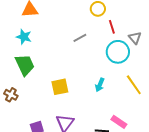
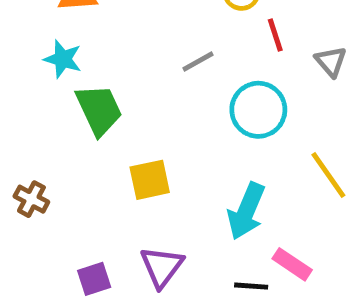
cyan circle: (118, 52) -> (258, 110), moved
green trapezoid: (25, 65) -> (99, 110), moved
cyan arrow: (100, 85) -> (246, 211), moved, size x1.6

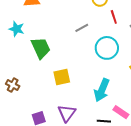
cyan star: (63, 59) -> (17, 29), moved

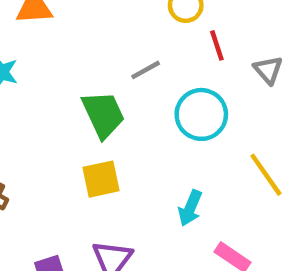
green trapezoid: (41, 48) -> (103, 114), moved
cyan arrow: (102, 90) -> (190, 208), size x0.7

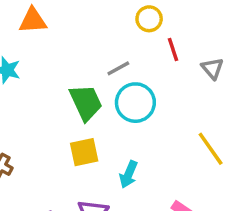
cyan circle: (201, 114) -> (135, 103), moved
cyan arrow: (190, 208) -> (129, 174), moved

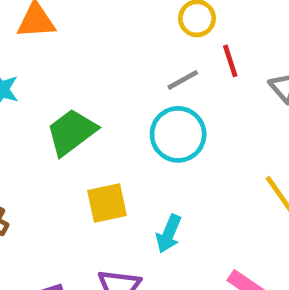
gray line: (118, 68) -> (183, 80), moved
green trapezoid: (86, 103) -> (71, 132), moved, turned -102

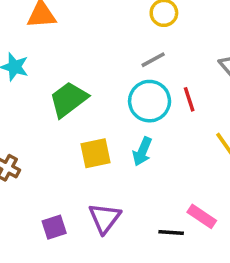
red line: (230, 61) -> (189, 99), moved
cyan arrow: (169, 234) -> (142, 151), moved

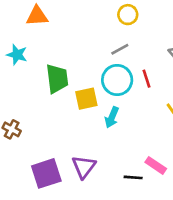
green trapezoid: (69, 99) -> (57, 79), turned 120
yellow square: (96, 153) -> (86, 99), moved
purple square: (54, 227) -> (46, 173), size x1.6

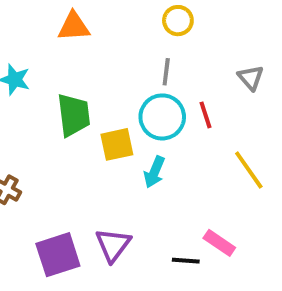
orange triangle: (37, 16) -> (74, 26), moved
gray line: (120, 49) -> (166, 72), turned -54

